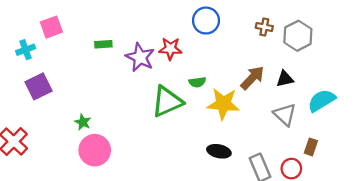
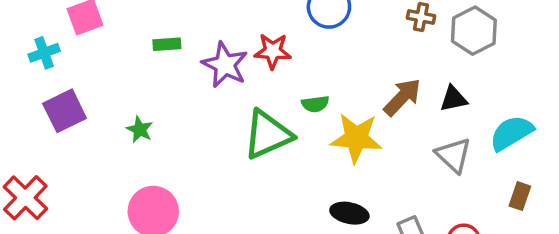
green star: (83, 122) -> (140, 130), moved
brown rectangle: (311, 147) -> (520, 196), moved

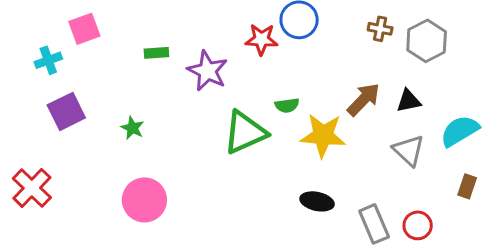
red star: (273, 51) -> (261, 39), moved

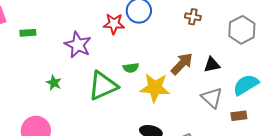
gray hexagon: (427, 41) -> (242, 30), moved
green rectangle: (156, 53) -> (28, 33), moved
green star: (132, 128) -> (54, 83), moved
brown rectangle: (467, 186) -> (239, 116), moved, turned 63

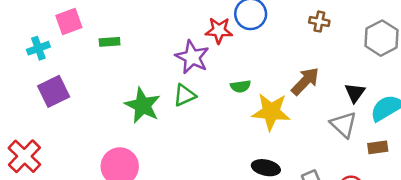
purple star: (78, 45) -> (192, 57), moved
black triangle: (212, 65) -> (355, 93), moved, turned -42
green star: (54, 83) -> (143, 105), size x1.8
green triangle: (103, 86) -> (185, 95), moved, size x0.6

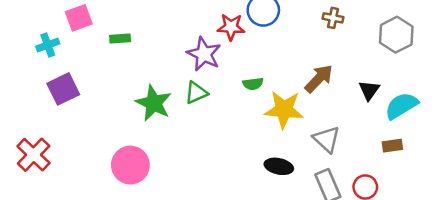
gray triangle: (343, 124) -> (327, 139), moved

